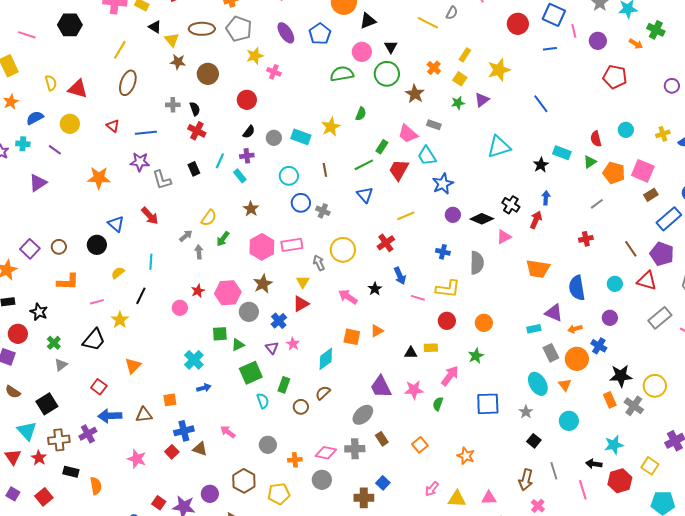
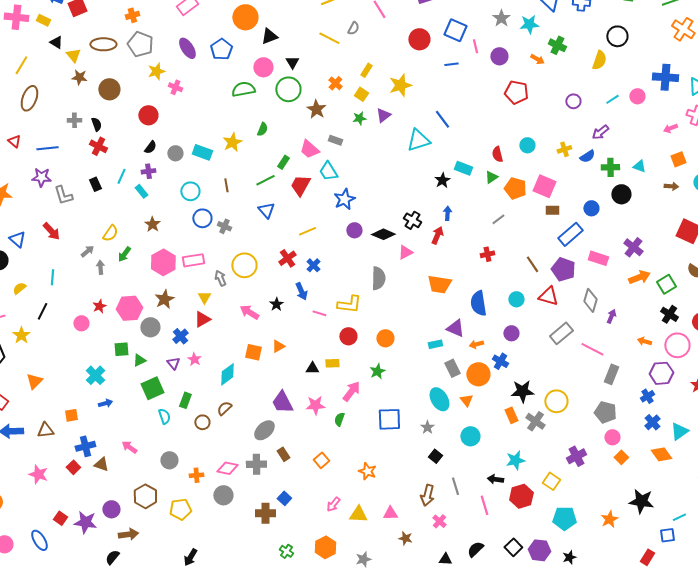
cyan triangle: (499, 147) -> (418, 140), moved
brown rectangle: (651, 195) -> (552, 210), turned 32
blue cross: (443, 252) -> (313, 265), moved, turned 32

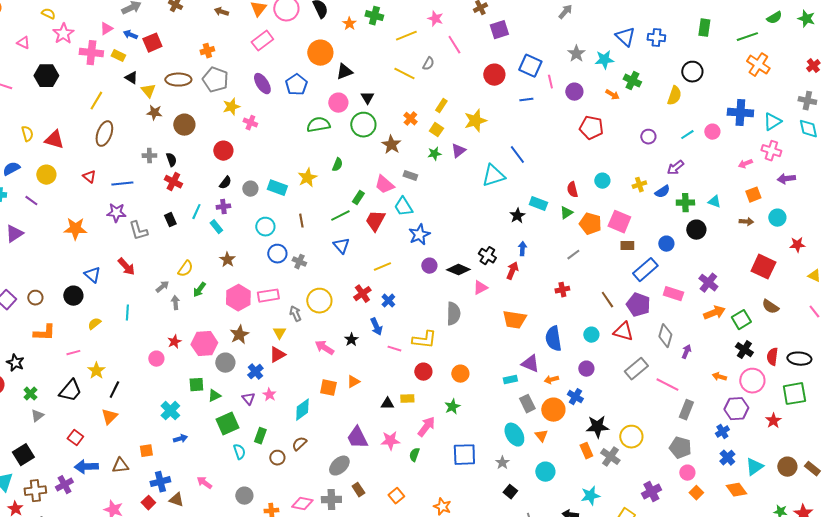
black line: (42, 311) -> (114, 390), moved

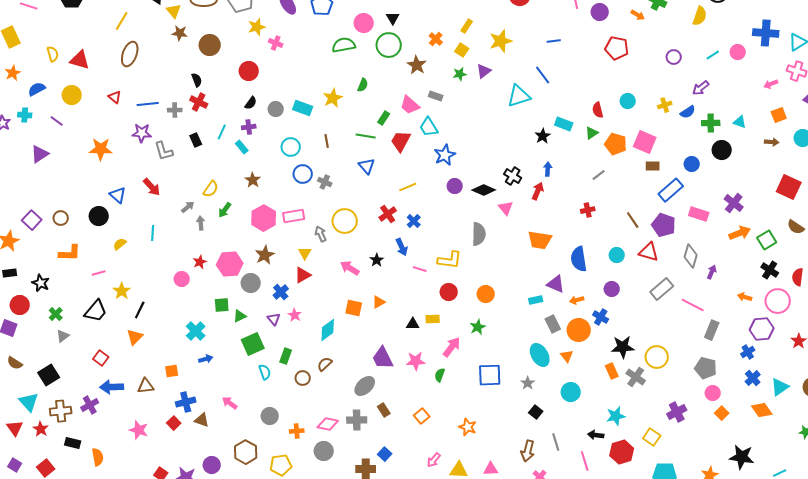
blue line: (526, 100) -> (554, 41), moved
gray cross: (149, 156) -> (175, 110), moved
green line: (340, 216) -> (366, 136), turned 36
pink triangle: (480, 288) -> (506, 208), turned -42

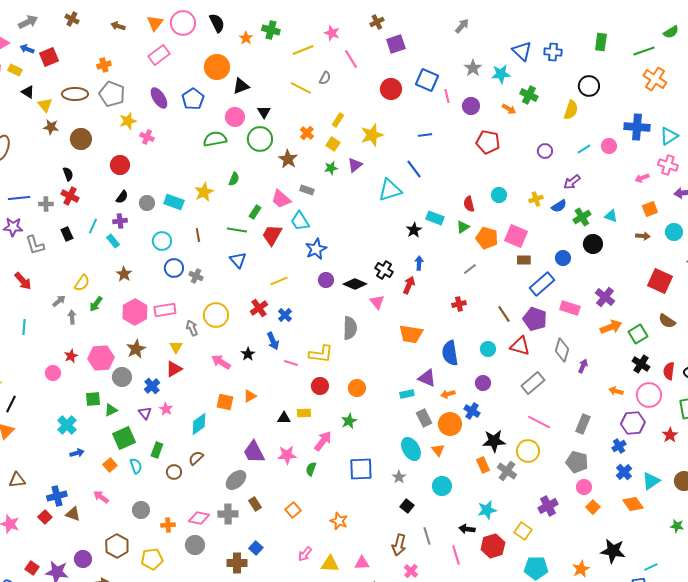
green cross: (711, 123) -> (582, 217), turned -30
pink line: (693, 305) -> (539, 422), moved
orange square: (172, 371) -> (110, 465), moved, turned -32

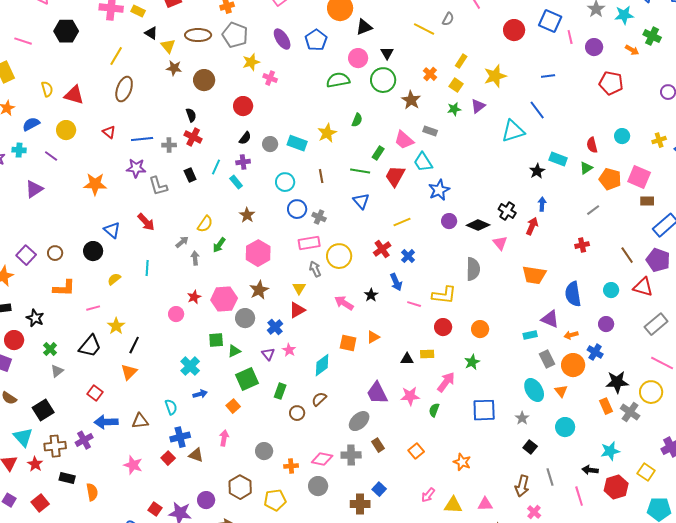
pink rectangle: (165, 310) -> (309, 243), moved
cyan semicircle: (136, 466) -> (171, 407), moved
pink arrow: (101, 497) -> (224, 438), turned 63

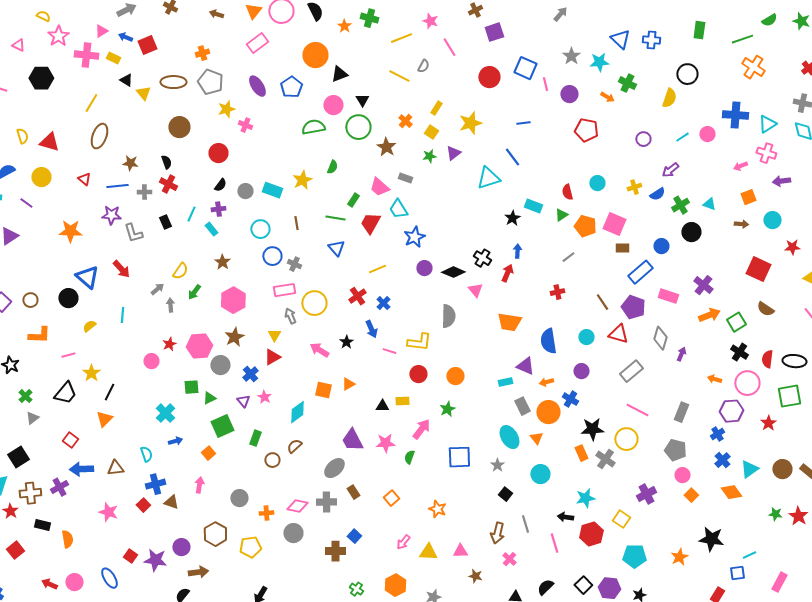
brown star: (174, 68) -> (130, 163), moved
blue triangle: (112, 230) -> (87, 277), size x1.4

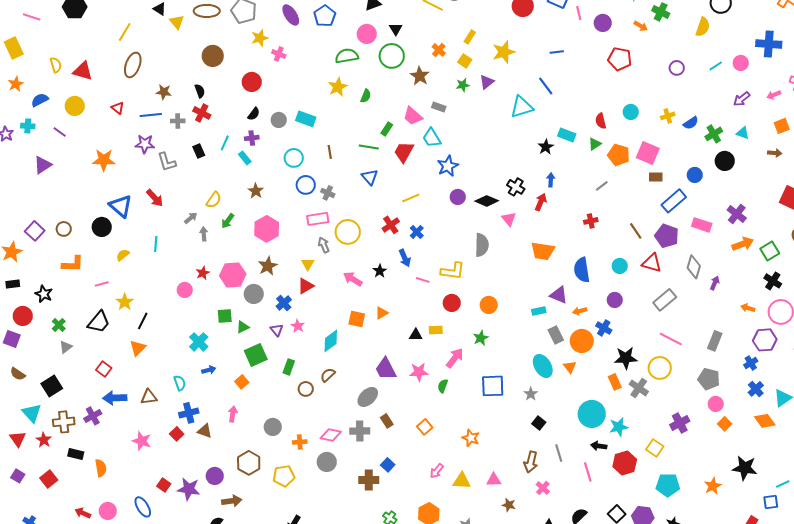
purple arrow: (670, 170) -> (742, 99), moved
yellow star: (302, 180) -> (338, 87), moved
cyan circle: (540, 474) -> (592, 414), moved, size x1.4

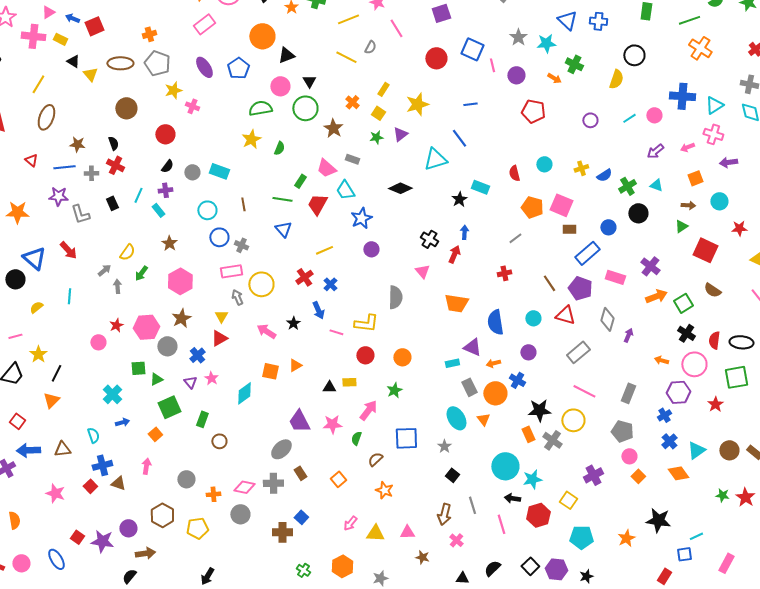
green triangle: (595, 144) -> (681, 226), moved
black diamond: (487, 201) -> (400, 188), moved
brown semicircle: (328, 375) -> (375, 459), moved

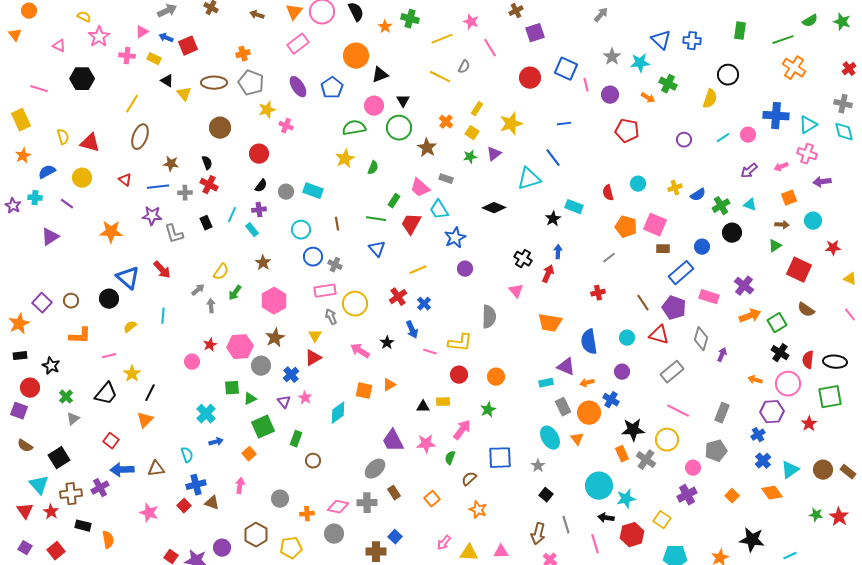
pink cross: (33, 36) -> (127, 56), size x0.7
gray pentagon: (622, 431) -> (716, 451), turned -30
pink circle: (629, 456) -> (693, 468), moved

